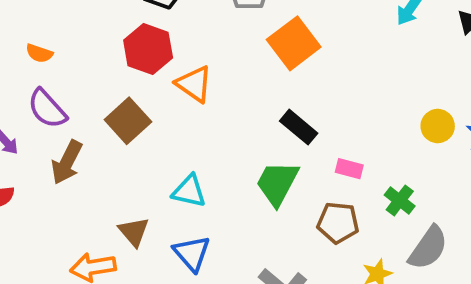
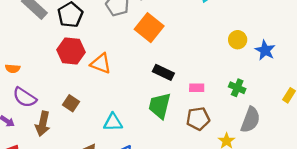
brown square: (128, 121) -> (71, 103), moved, size x0.7
yellow circle: (438, 126) -> (238, 40), moved
green cross: (400, 200) -> (237, 88), moved

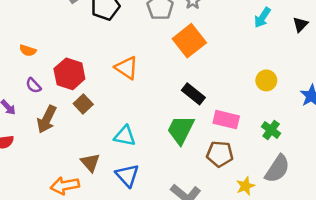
yellow circle: (238, 40) -> (266, 80), moved
red hexagon: (71, 51) -> (69, 74), moved
pink rectangle: (197, 88) -> (226, 120), size x1.5
purple semicircle: (25, 97) -> (33, 86), size x0.6

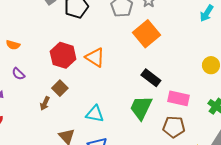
red hexagon: (69, 74) -> (63, 55), moved
brown arrow: (47, 119) -> (45, 103), moved, size x0.6

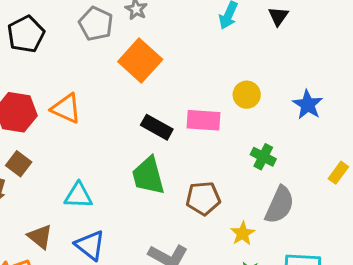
pink rectangle: (179, 98) -> (203, 120), moved
green trapezoid: (141, 108) -> (148, 176), turned -32

